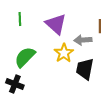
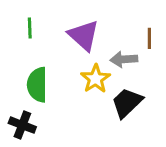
green semicircle: (25, 57) -> (37, 85), turned -45
black trapezoid: (85, 69) -> (127, 103), turned 35

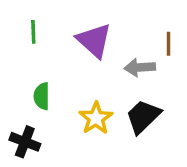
yellow star: (96, 79) -> (96, 118), moved
green semicircle: (37, 85) -> (42, 96), size x0.7

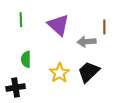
black cross: (25, 142) -> (16, 88), turned -30

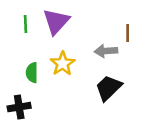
purple triangle: (58, 25) -> (56, 22), moved, turned 30
yellow star: (59, 73) -> (63, 64), moved

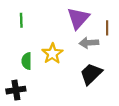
purple triangle: (56, 22) -> (78, 18), moved

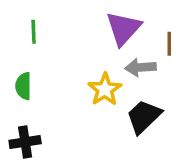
yellow star: (52, 54) -> (105, 89), moved
green semicircle: (27, 61) -> (23, 86), moved

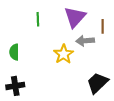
green line: (34, 32) -> (38, 19), moved
black trapezoid: (144, 117) -> (97, 83), moved

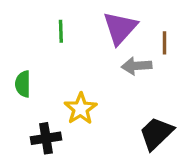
yellow star: (64, 54) -> (81, 109), moved
black cross: (15, 86) -> (46, 138), moved

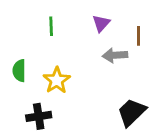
purple triangle: (120, 28) -> (101, 23), size x0.6
yellow star: (81, 109) -> (57, 80), moved

